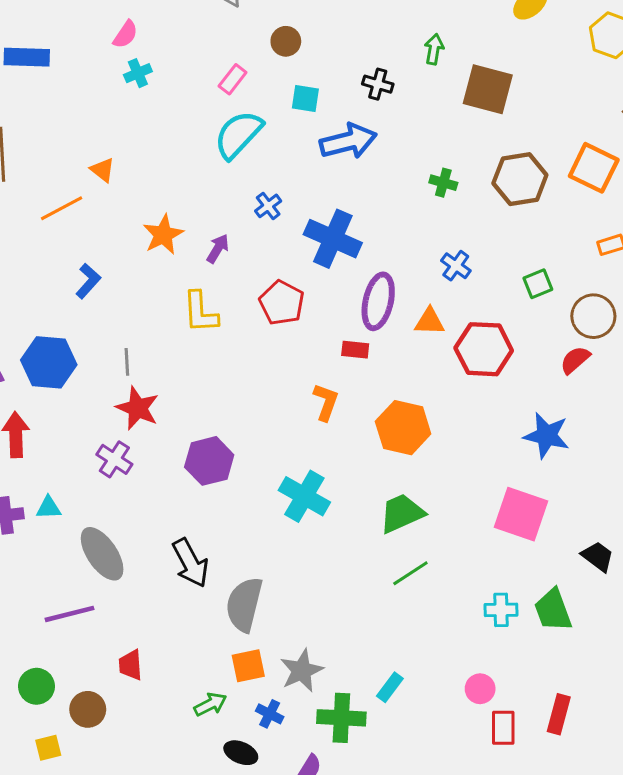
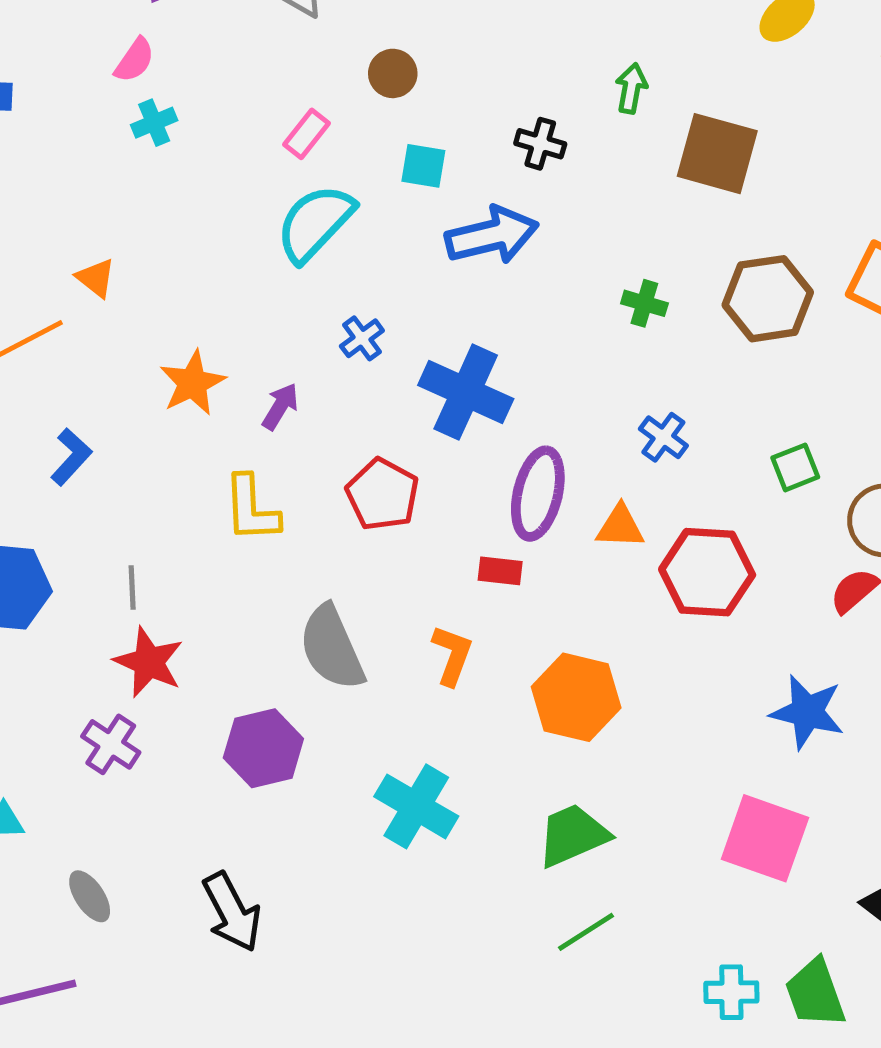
gray ellipse: (102, 554) -> (90, 896), size x0.6
gray semicircle: (244, 604) -> (332, 648), moved, turned -38

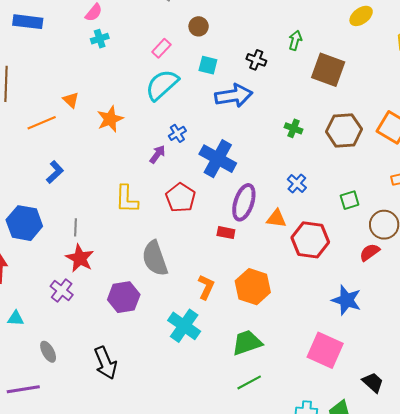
orange star: (192, 383) -> (110, 119), moved
purple arrow: (280, 406) -> (157, 154), moved
orange L-shape: (452, 655) -> (206, 287), moved

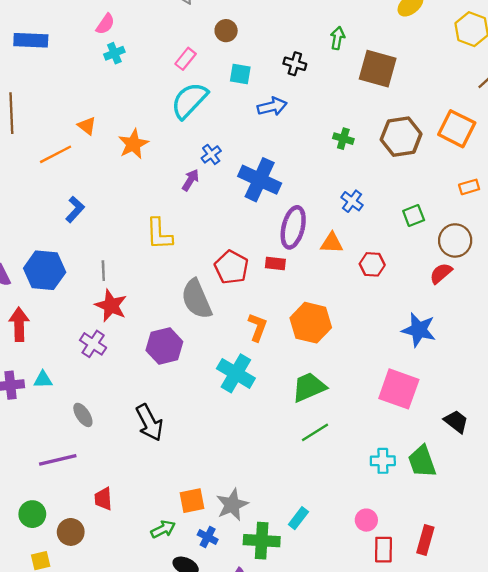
blue arrow: (234, 96) -> (272, 107), size x0.7
red pentagon: (181, 198) -> (231, 267), moved
red hexagon: (310, 240) -> (372, 264), size x0.6

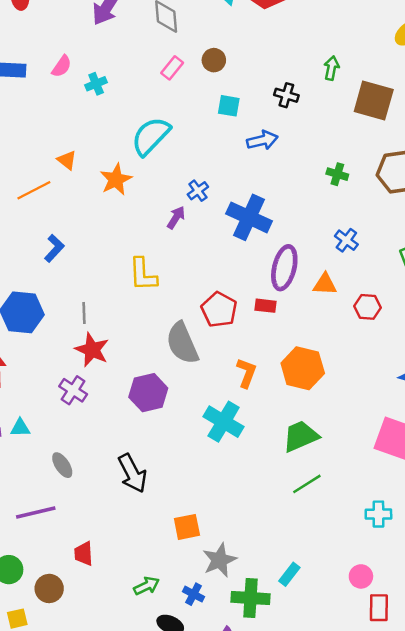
pink semicircle: (105, 24) -> (62, 66), moved
pink rectangle: (186, 59) -> (172, 68), moved
cyan semicircle: (189, 100) -> (151, 136), moved
orange square: (192, 501) -> (187, 527), moved

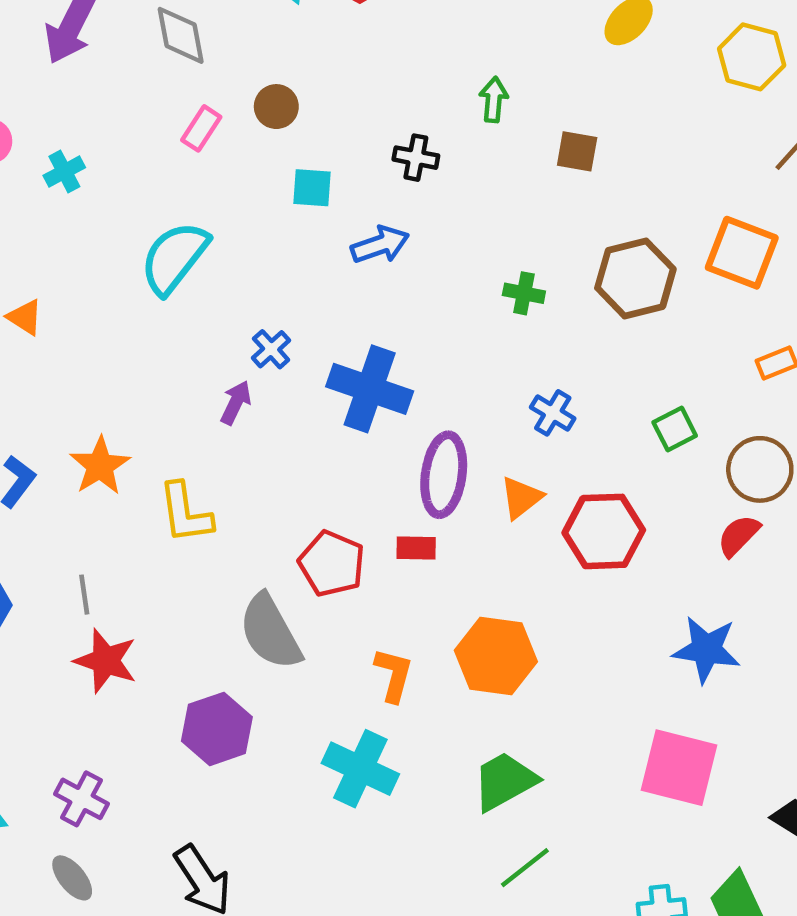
brown square: (374, 100) -> (577, 151), size x0.6
orange star: (116, 180) -> (100, 466), moved
orange triangle: (325, 284) -> (521, 498), turned -35
red hexagon: (368, 307) -> (604, 531), size x1.6
purple cross: (73, 390) -> (81, 799), moved

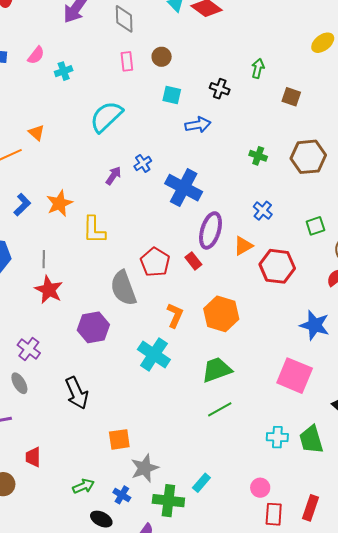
pink rectangle: (201, 128) -> (127, 61), turned -48
purple arrow: (236, 403) -> (113, 176), moved
red rectangle: (416, 548) -> (193, 261), turned 42

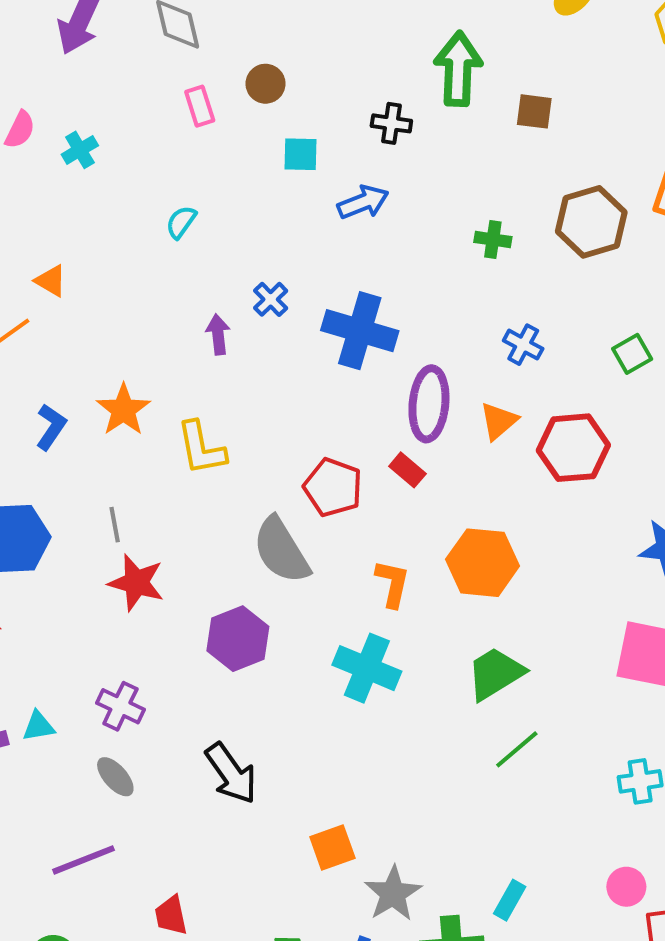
green arrow: (258, 68) -> (458, 69), size x1.8
cyan semicircle: (106, 117) -> (181, 222), size x0.5
purple arrow: (113, 176) -> (218, 334), turned -30

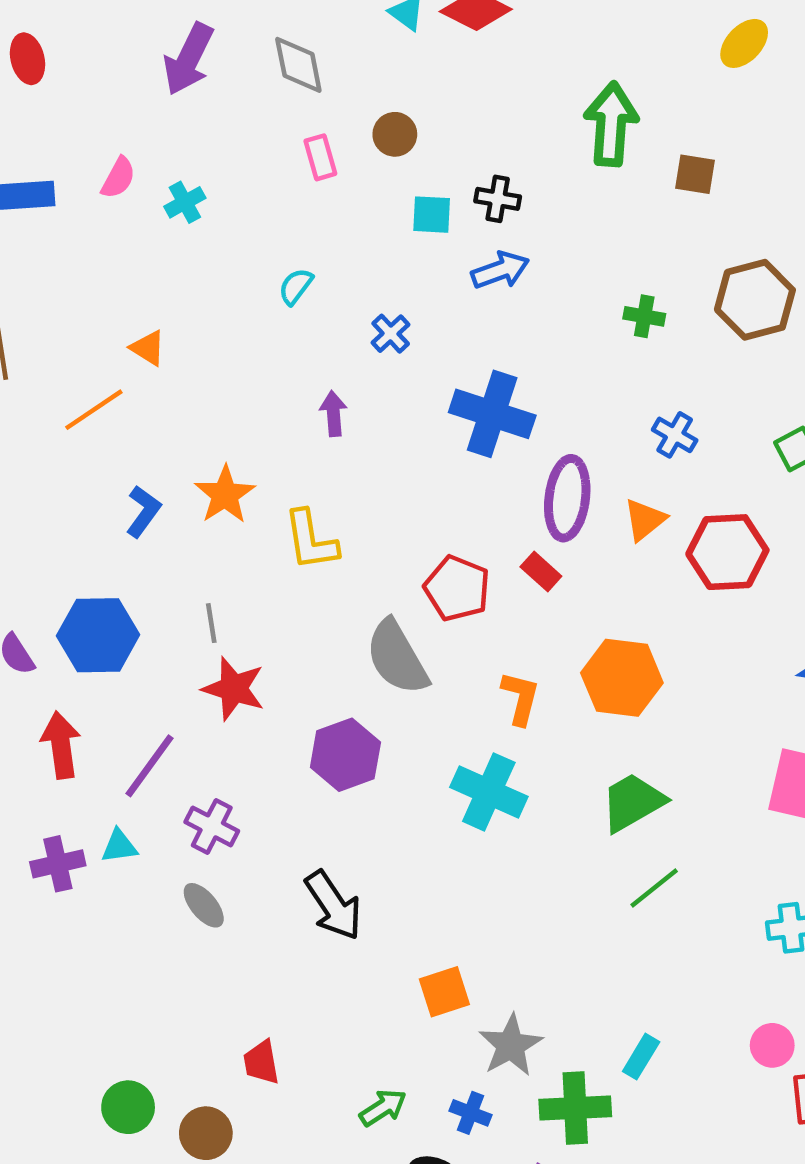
black cross: (391, 123) -> (498, 199), moved
blue cross: (271, 299) -> (391, 334), moved
purple line: (83, 860) -> (149, 766), moved, turned -34

